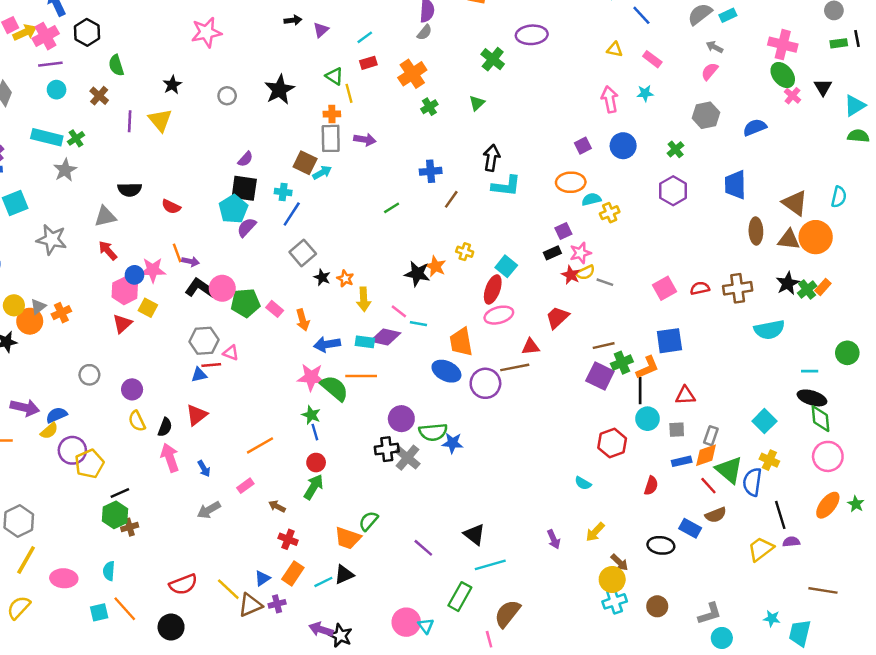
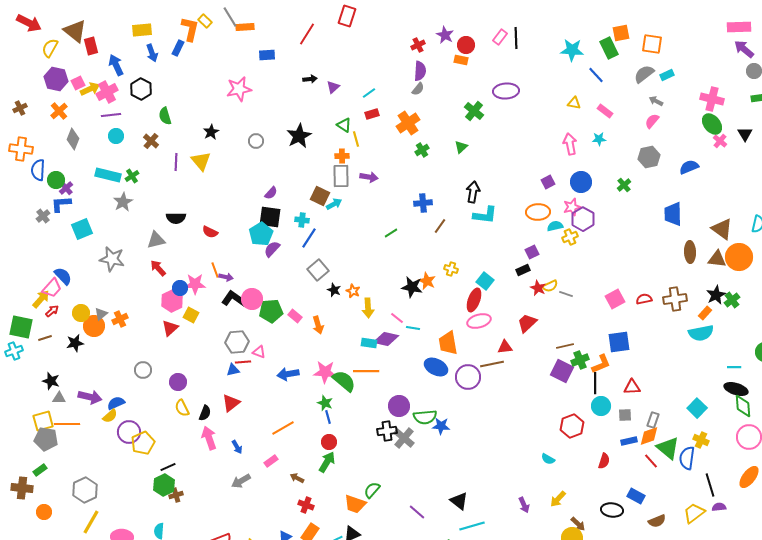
purple hexagon: (673, 191) -> (583, 219), moved
pink star: (580, 253) -> (572, 207), moved
orange rectangle: (823, 287) -> (705, 313), moved
blue arrow: (327, 344) -> (288, 374), moved
brown semicircle: (716, 515) -> (657, 521), moved

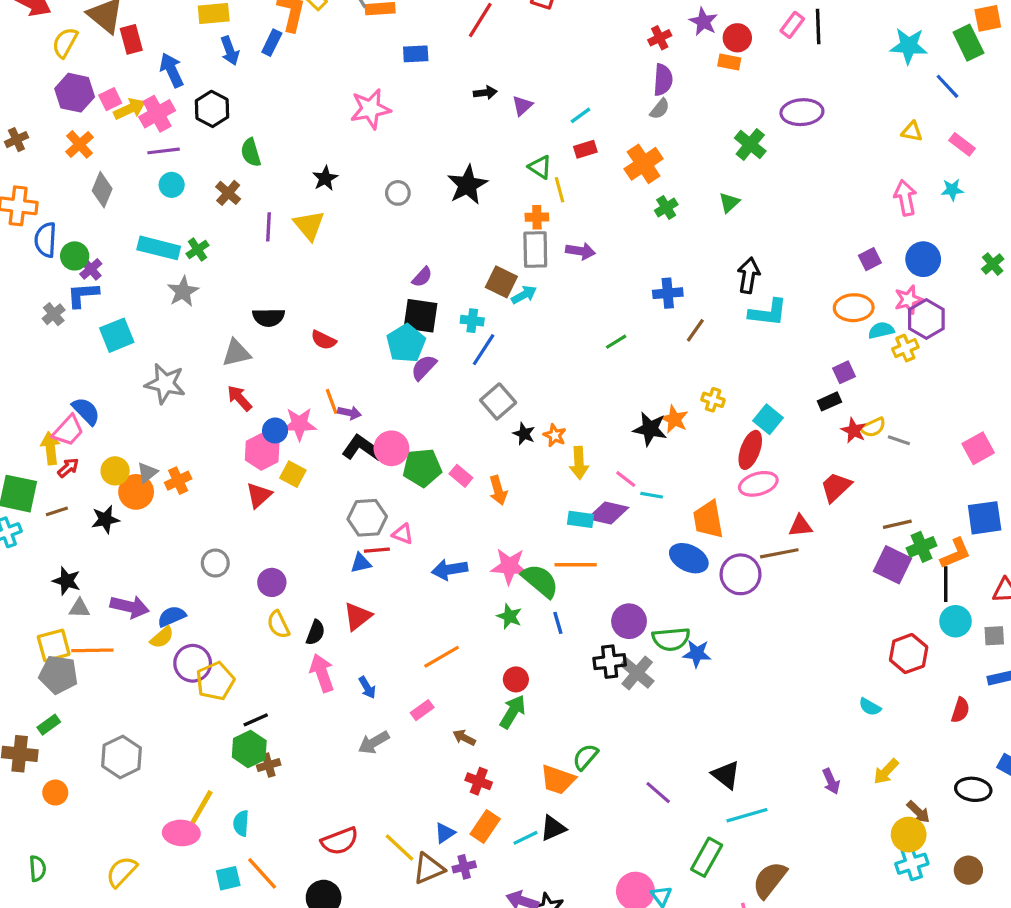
yellow arrow: (41, 299) -> (50, 448), turned -48
blue line: (328, 417) -> (558, 623), moved
yellow line: (91, 522) -> (201, 809), moved

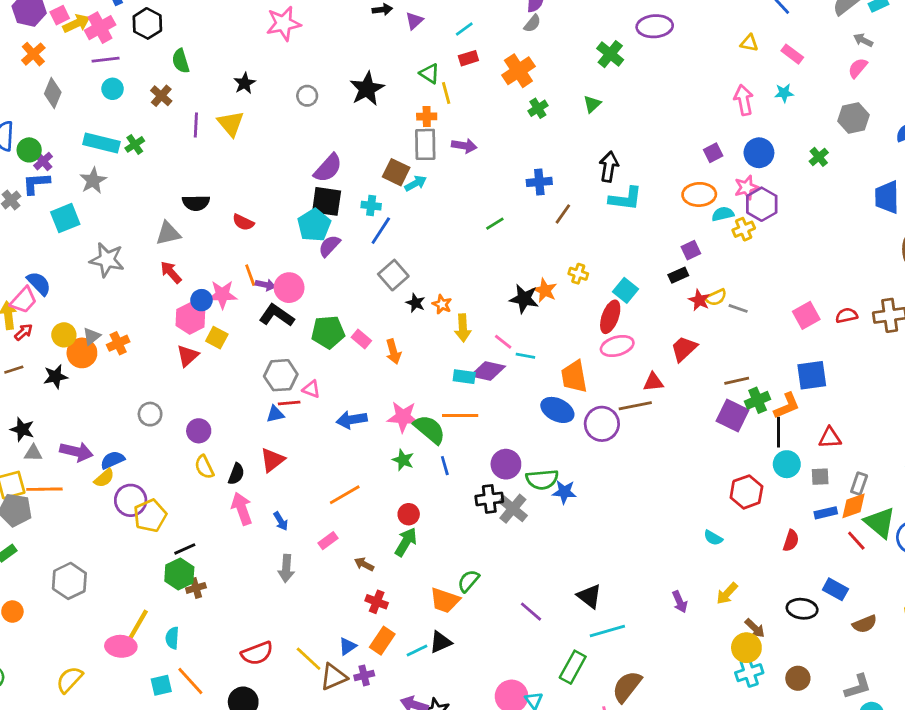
purple semicircle: (422, 277) -> (328, 168), size x1.6
gray star: (183, 292) -> (93, 181), moved
pink circle: (391, 448) -> (289, 288), moved
gray arrow: (374, 742) -> (286, 568), turned -56

